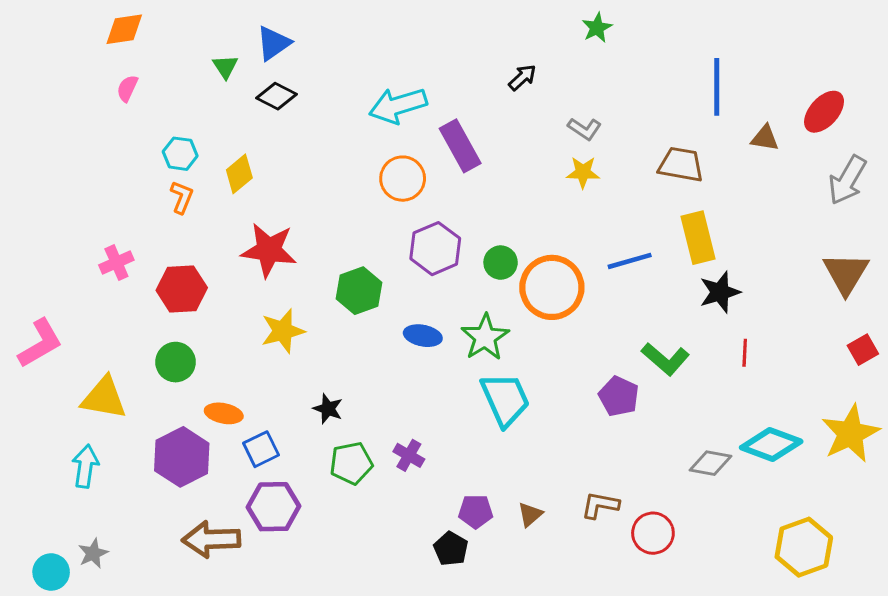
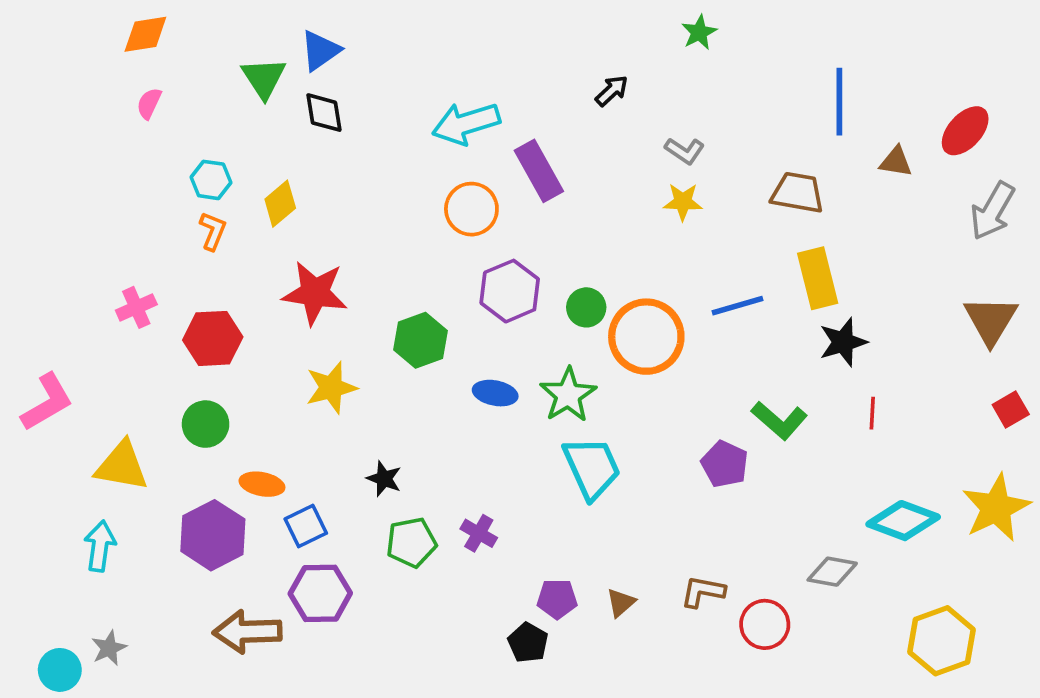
green triangle: (225, 67) -> (264, 78), size x1.5
black diamond: (277, 96) -> (324, 113), turned 54
gray diamond: (710, 463) -> (832, 572), moved

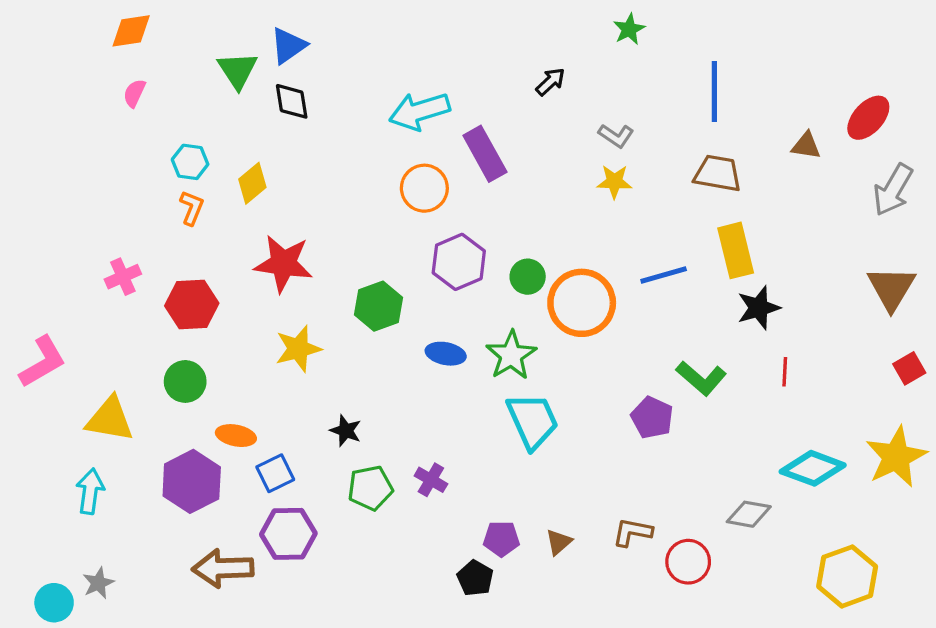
blue line: (839, 102) -> (714, 91), moved

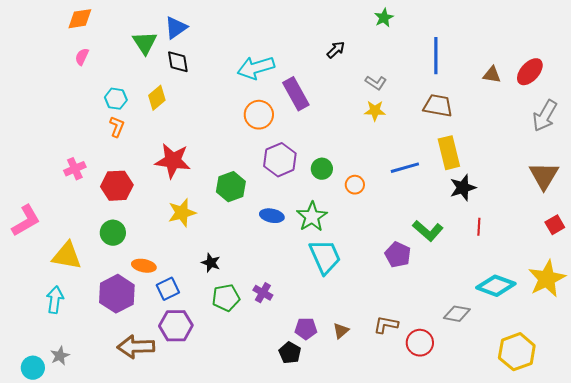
brown triangle: (806, 146) -> (492, 75), moved
yellow diamond: (252, 183) -> (157, 98), moved
orange circle: (582, 303) -> (355, 185), size x0.5

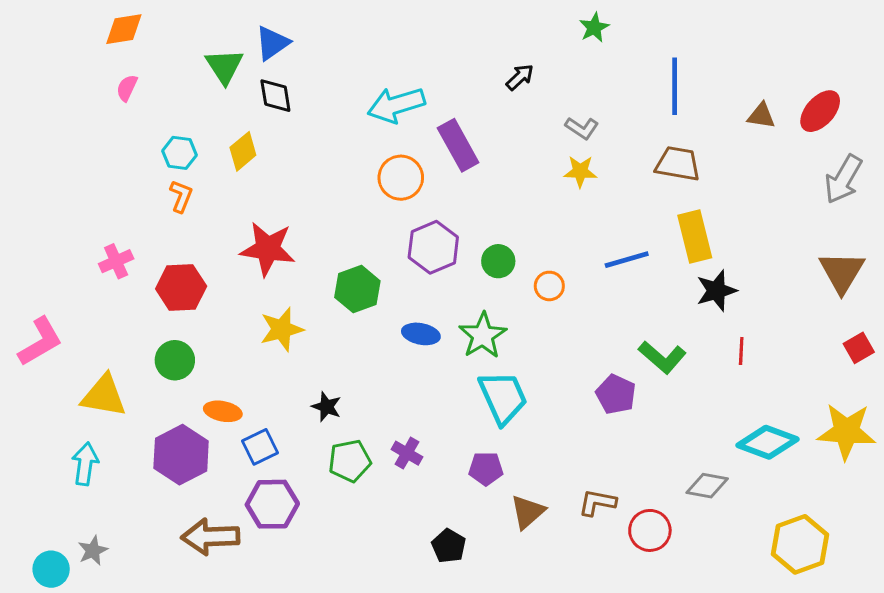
yellow star: (547, 279) -> (846, 431), turned 30
purple pentagon: (306, 329) -> (486, 469), moved
brown triangle: (341, 331) -> (528, 512), size x1.4

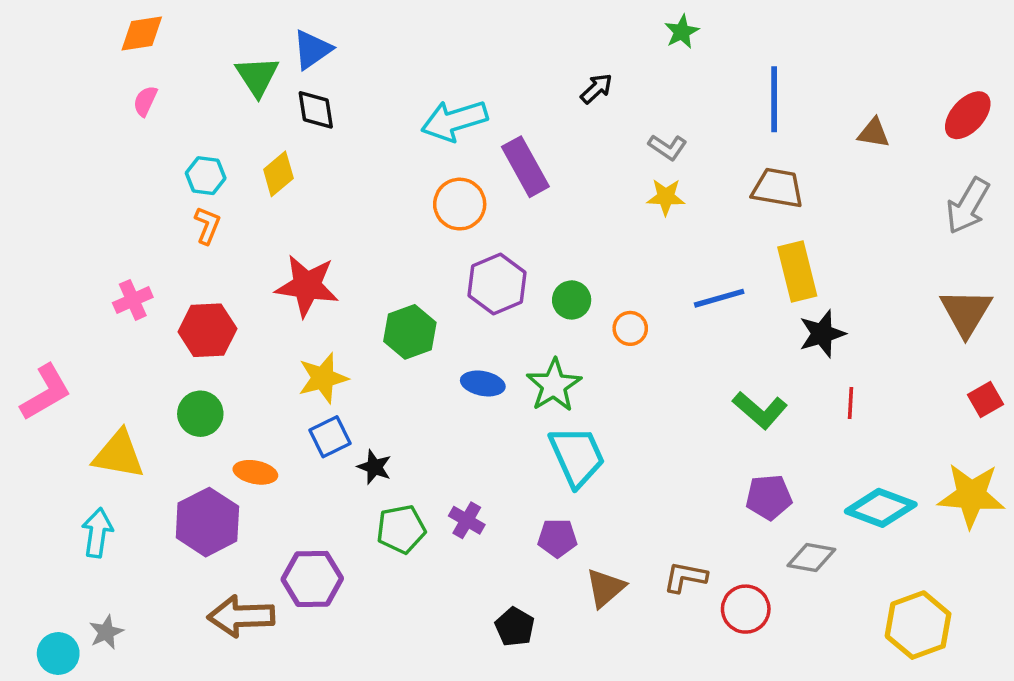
red ellipse: (820, 111) -> (968, 115), moved
purple pentagon: (616, 394) -> (769, 497), moved, turned -30
blue square: (260, 447) -> (330, 437), moved

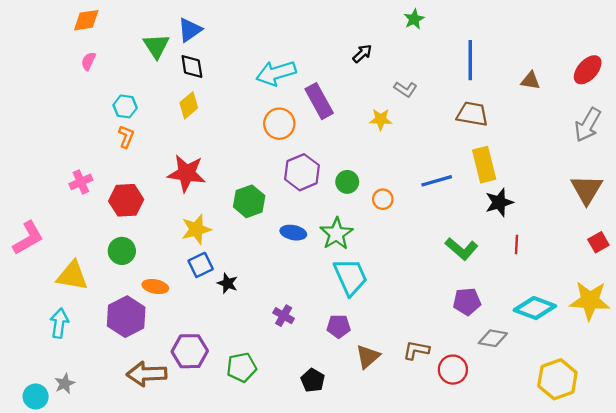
yellow diamond: (278, 174) -> (189, 105), moved
yellow star: (666, 197) -> (381, 119), moved
green pentagon: (401, 529) -> (242, 367), moved

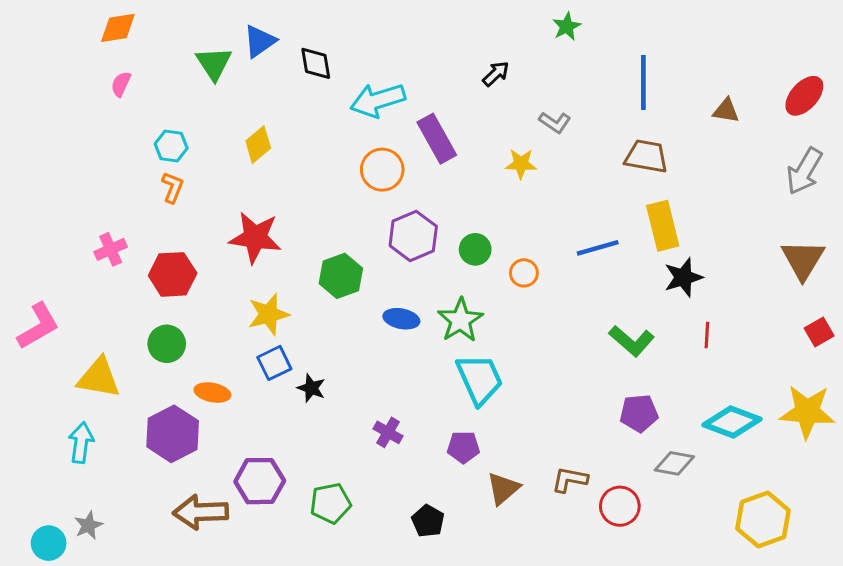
black diamond: (192, 67) -> (316, 63), moved

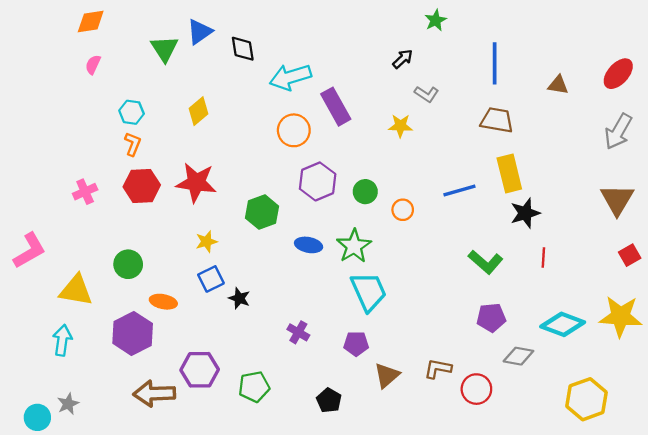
black arrow: (496, 74) -> (403, 59), moved
red hexagon: (173, 274) -> (142, 186), moved
yellow star: (269, 314) -> (206, 242), size x0.7

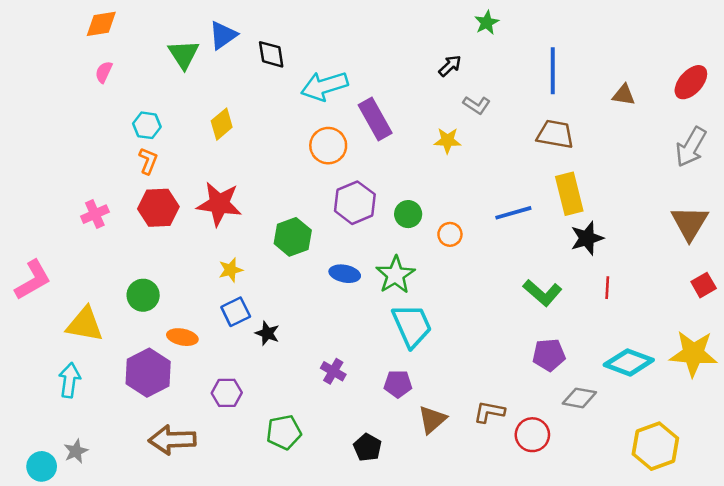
purple hexagon: (200, 370) -> (227, 393), moved, size x0.7

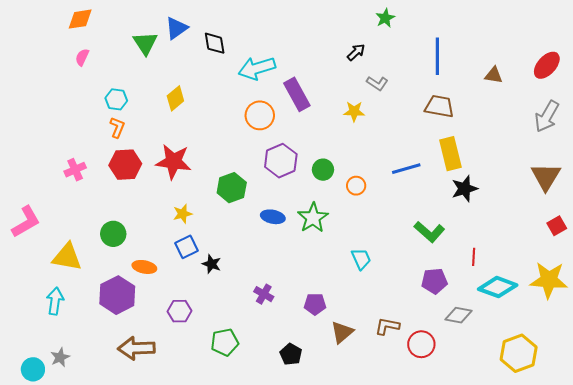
red line: (607, 288) -> (474, 257), moved
cyan trapezoid: (412, 326) -> (361, 259), moved, size x0.6

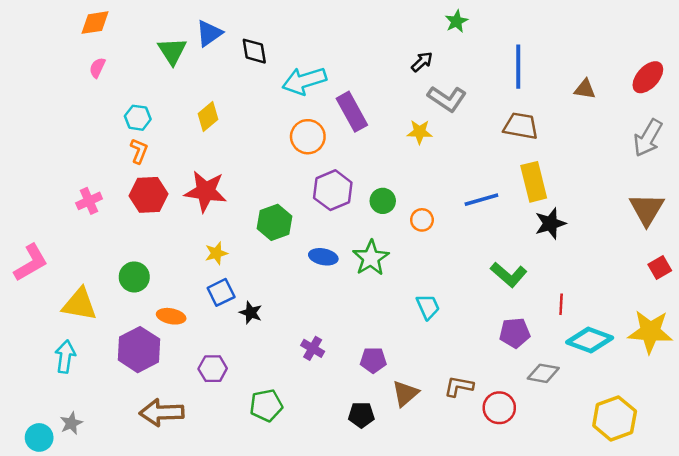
gray L-shape: (377, 83) -> (447, 99), size x1.5
black pentagon: (291, 354) -> (361, 415), moved, turned -30

